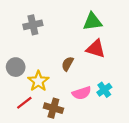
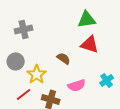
gray cross: (33, 25) -> (24, 29), moved
brown semicircle: (68, 64) -> (64, 58), turned 96
cyan cross: (104, 90) -> (107, 80), moved

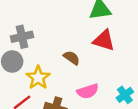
gray cross: (24, 29) -> (22, 37), moved
cyan cross: (107, 80) -> (125, 95), moved

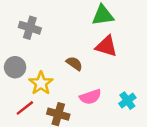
gray cross: (22, 37) -> (30, 28), moved, turned 30

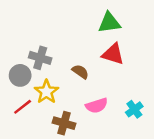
gray cross: (30, 28) -> (40, 58), moved
red line: (25, 108) -> (23, 107), moved

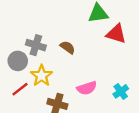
red triangle: (113, 54) -> (116, 34), moved
brown semicircle: (80, 72) -> (68, 47), moved

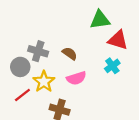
pink semicircle: (87, 88) -> (76, 78), moved
cyan cross: (121, 91) -> (112, 66), moved

